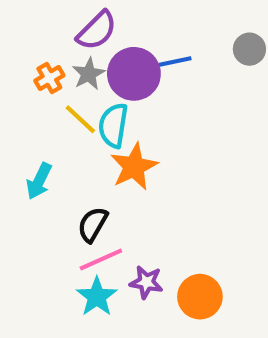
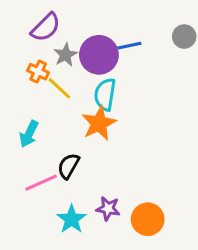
purple semicircle: (97, 31) -> (46, 27), moved
orange cross: (49, 78) -> (38, 72), moved, turned -35
cyan semicircle: (113, 125) -> (105, 94), moved
pink line: (101, 260) -> (41, 183), moved

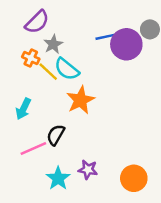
purple circle: (99, 55) -> (126, 44), moved
cyan semicircle: (105, 94) -> (67, 69), moved, turned -60
orange circle: (148, 219) -> (134, 178), moved

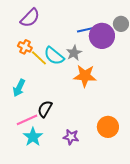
gray star: (53, 44) -> (74, 53), moved
orange star: (80, 100) -> (85, 76), moved, turned 30
cyan star: (58, 178) -> (33, 137), moved
orange circle: (134, 178) -> (108, 127), moved

